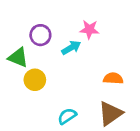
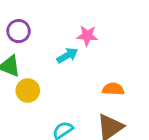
purple circle: (40, 35) -> (19, 31), moved

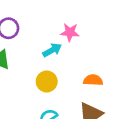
yellow circle: (28, 91) -> (47, 81), moved

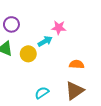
yellow circle: (47, 81) -> (28, 54), moved

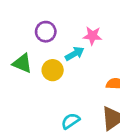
purple circle: (11, 24) -> (46, 32), moved

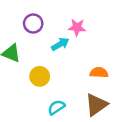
yellow circle: (53, 70) -> (40, 76), moved

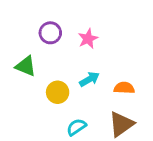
pink star: (77, 27) -> (88, 39), moved, turned -30
cyan arrow: (60, 44) -> (89, 79), moved

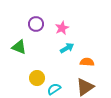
cyan arrow: (89, 79) -> (67, 48), moved
yellow circle: (58, 92) -> (37, 78), moved

